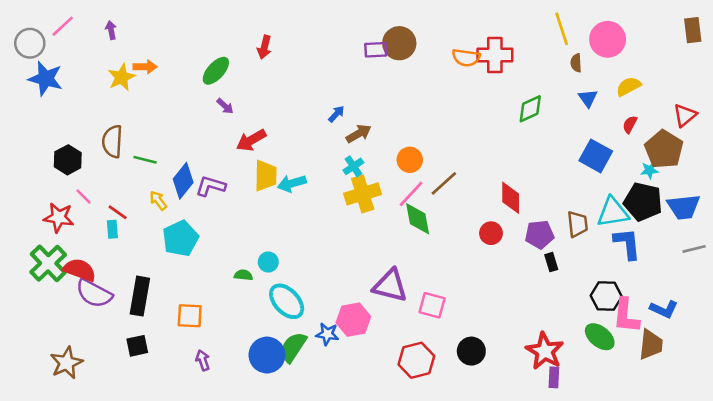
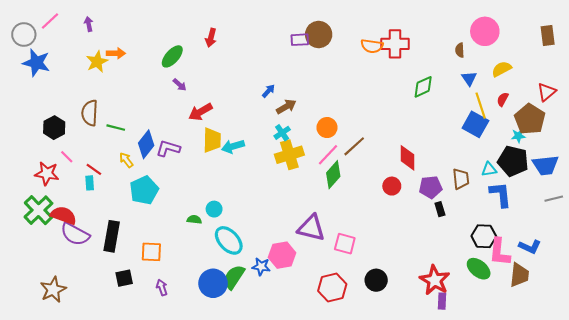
yellow line: (562, 29) -> (481, 106), moved
brown rectangle: (693, 30) -> (548, 36), moved
cyan triangle: (613, 212) -> (489, 169), size x0.6
green diamond: (418, 219) -> (333, 175), turned 52
black square: (137, 346) -> (124, 278), moved

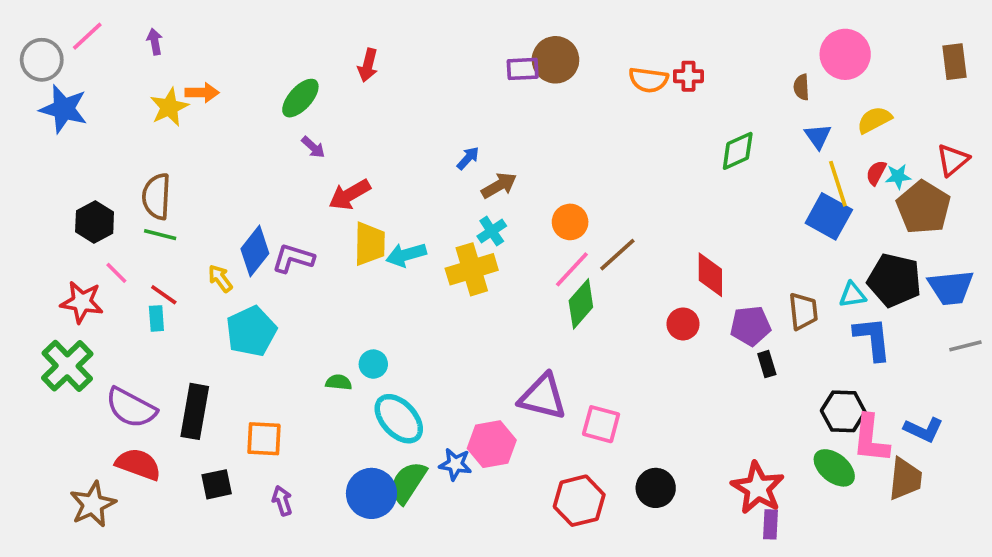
red cross: (395, 44) -> (688, 76), size x0.6
green line: (116, 128) -> (160, 235), moved
cyan star: (518, 136) -> (898, 176), moved
yellow cross: (289, 155) -> (472, 269), moved
red semicircle: (64, 215) -> (138, 464), moved

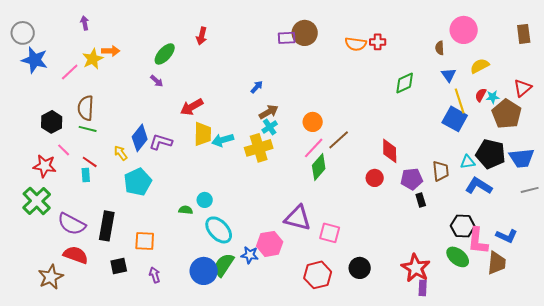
pink line: (87, 36) -> (70, 72), moved
purple arrow: (313, 147) -> (157, 81), moved
brown arrow: (499, 185) -> (269, 112), moved
blue L-shape: (872, 339) -> (479, 186), turned -52

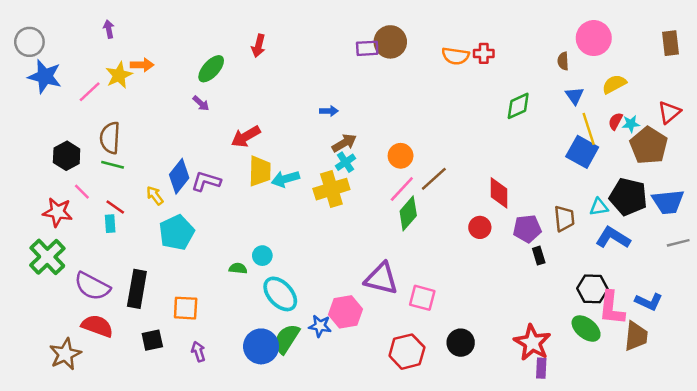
blue arrow: (257, 87) -> (329, 111), turned 48

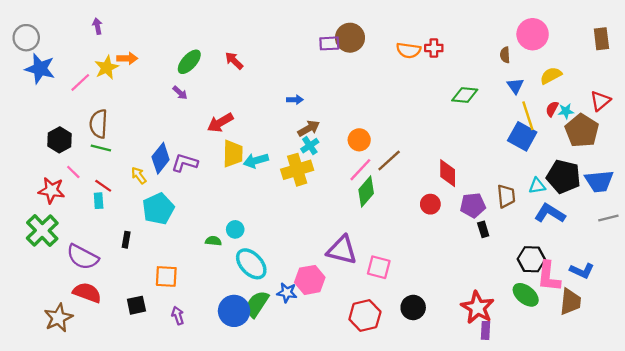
red arrow: (258, 46) -> (234, 61), moved, turned 120
green diamond: (518, 106) -> (465, 95), turned 30
black rectangle: (137, 289) -> (126, 240), moved, size x0.5

